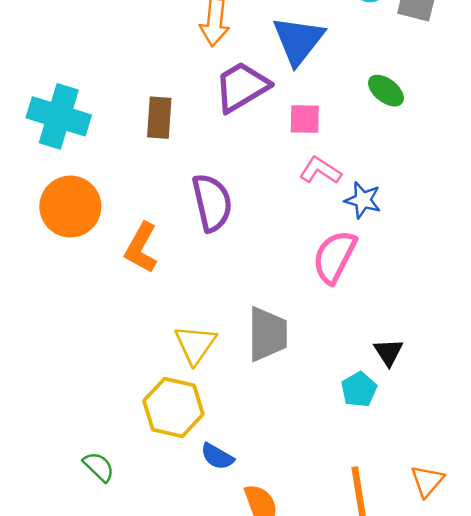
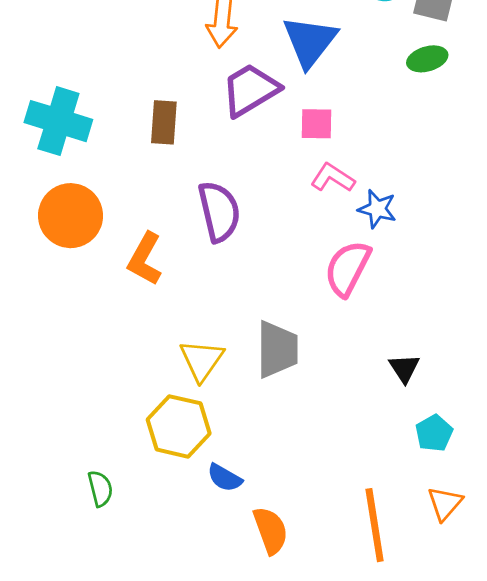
green ellipse: (386, 91) -> (427, 59), moved, turned -54
cyan pentagon: (359, 389) -> (434, 433), moved
green semicircle: (99, 467) -> (100, 489), turned 32

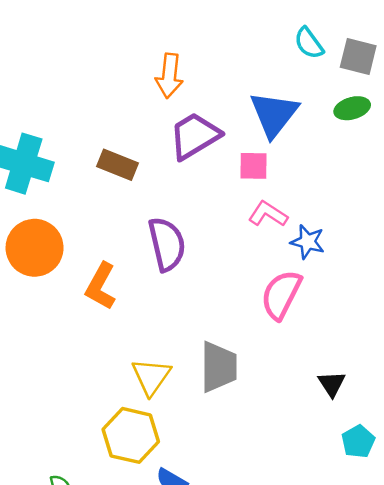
blue triangle: (310, 41) -> (274, 114), moved
brown rectangle: (164, 122) -> (118, 165), turned -72

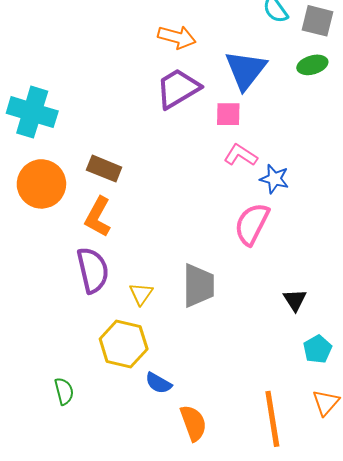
orange arrow: (169, 76) -> (177, 37), moved, turned -81
brown rectangle: (118, 165) -> (104, 169), moved
purple semicircle: (167, 244) -> (93, 270), moved
yellow triangle: (151, 376) -> (141, 294), size x0.7

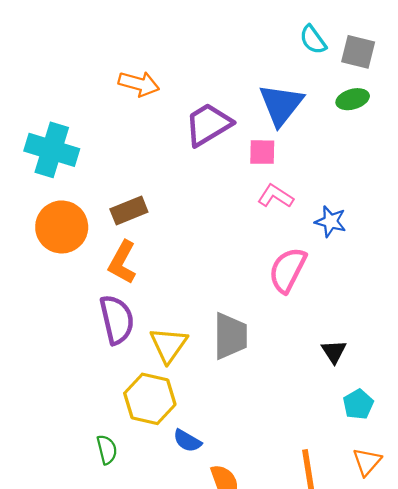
orange arrow: (177, 37) -> (139, 84), moved
brown rectangle: (104, 169) -> (129, 210), turned -44
blue star: (274, 179) -> (331, 221), moved
yellow triangle: (141, 294) -> (169, 345), size x1.5
green semicircle: (64, 391) -> (107, 450), moved

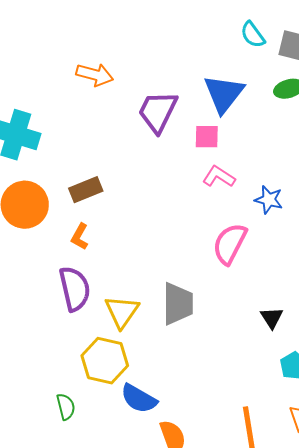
purple trapezoid: (208, 125) -> (158, 112), turned -33
orange L-shape: (122, 262) -> (80, 237), size x0.7
blue semicircle: (187, 441) -> (139, 399), size x1.4

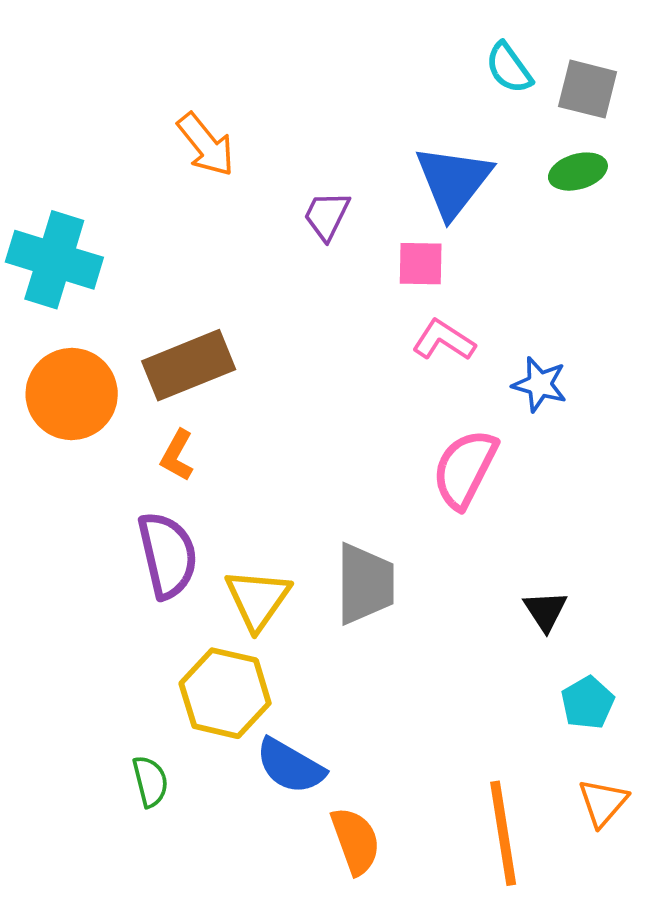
orange arrow: (95, 75) -> (206, 145), turned 36
purple trapezoid: (158, 112) -> (327, 216), size x0.6
brown rectangle: (86, 190) -> (189, 365), size x1.4

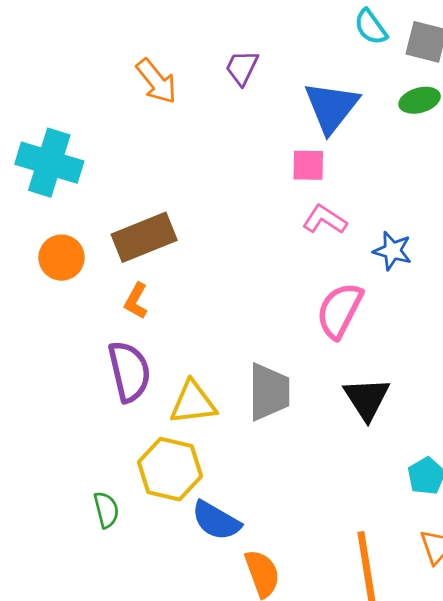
purple trapezoid: (327, 216) -> (242, 68), moved
orange circle: (72, 394) -> (61, 258), size x0.7
yellow triangle: (258, 599) -> (193, 403), turned 48
black triangle: (545, 611) -> (367, 399), moved, size x1.5
green semicircle: (150, 781) -> (106, 510), moved

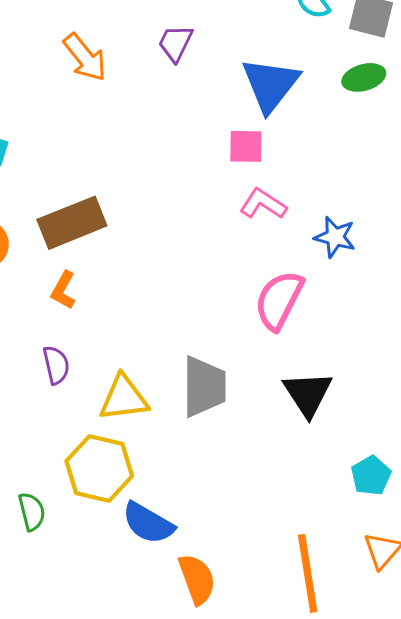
purple semicircle: (129, 371) -> (56, 365), size x0.6

